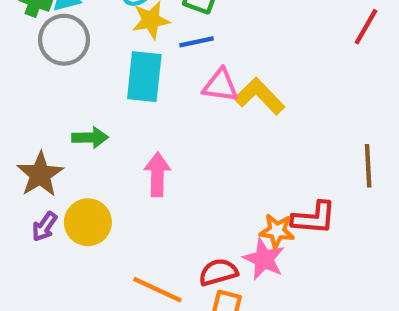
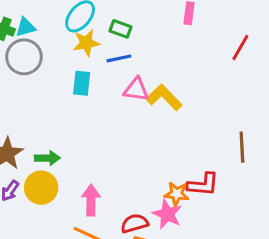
cyan rectangle: (144, 77) -> (82, 83), size x0.7
green arrow: (90, 137) -> (47, 158), moved
pink arrow: (157, 174) -> (91, 200), moved

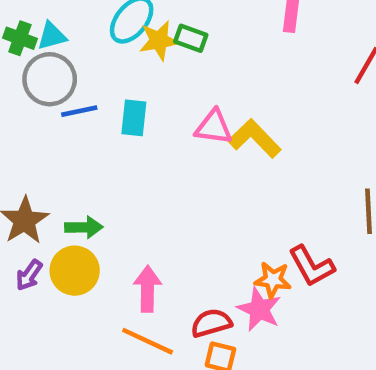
yellow star: (86, 43) -> (159, 41), moved
blue line: (119, 58) -> (79, 111), moved
red L-shape: (203, 185) -> (312, 266), turned 56

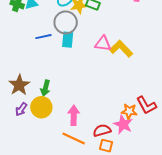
gray circle: (50, 79) -> (66, 22), moved
green arrow: (84, 227) -> (45, 88), turned 105

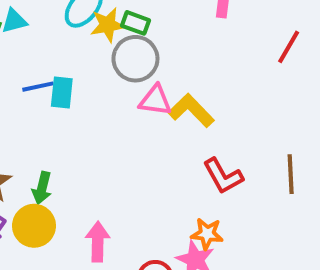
gray circle: (66, 22) -> (135, 59), moved
cyan rectangle: (68, 40) -> (62, 93), moved
red L-shape: (146, 105) -> (223, 176), moved

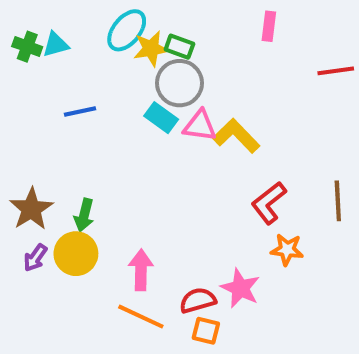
red line: (289, 47) -> (336, 71), turned 52
cyan rectangle: (62, 93) -> (161, 118), moved, turned -60
red L-shape: (223, 176) -> (269, 203), turned 81
orange star: (207, 234) -> (287, 250), moved

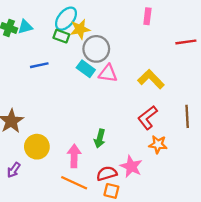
green rectangle: (179, 47) -> (61, 36), moved
yellow L-shape: (236, 136) -> (151, 79), moved
green arrow: (84, 215) -> (100, 139), moved
purple arrow: (35, 258) -> (14, 170), moved

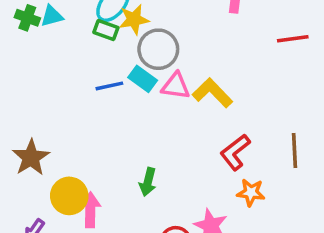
blue line: (39, 65) -> (109, 86), moved
yellow L-shape: (151, 79) -> (212, 93), moved
green arrow: (100, 139) -> (148, 182), moved
pink arrow: (74, 156) -> (90, 210), moved

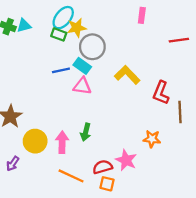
pink triangle: (176, 86) -> (82, 86), moved
red L-shape: (235, 152) -> (161, 93), moved, turned -30
pink arrow: (90, 210) -> (62, 142), moved

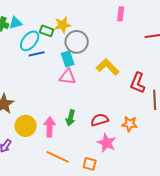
cyan ellipse: (63, 18) -> (30, 41), moved
cyan rectangle: (82, 66) -> (68, 59), turned 35
blue line: (61, 70) -> (37, 54), moved
red semicircle: (103, 167) -> (100, 120), moved

